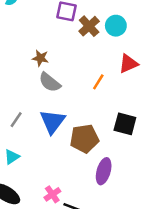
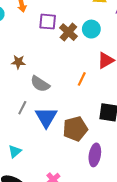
brown star: (40, 58) -> (18, 62), moved
gray line: (16, 120) -> (22, 108), moved

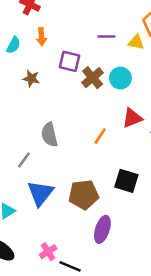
brown star: (18, 62) -> (31, 78), moved
gray semicircle: (40, 84) -> (49, 135), turned 36
blue triangle: (46, 117) -> (40, 193), moved

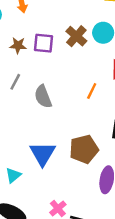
purple square: (70, 61) -> (44, 43), moved
gray line: (24, 160) -> (15, 82), moved

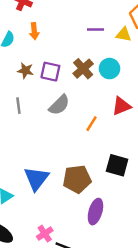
gray line: (15, 82) -> (18, 106), turned -42
gray semicircle: (43, 97) -> (59, 105), moved, turned -120

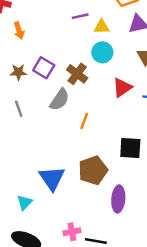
yellow triangle: (124, 34) -> (102, 27), moved
brown cross: (83, 69) -> (77, 74), moved
purple square: (50, 72) -> (44, 68), turned 30
orange line: (91, 124) -> (84, 121), moved
pink cross: (45, 234) -> (72, 232), turned 35

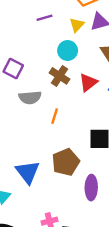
yellow triangle: (102, 27) -> (77, 25), moved, turned -42
brown cross: (77, 74) -> (59, 76), moved
gray semicircle: (60, 100) -> (30, 97), turned 55

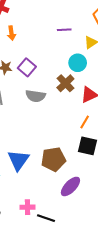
orange line: (55, 116) -> (85, 122), moved
purple ellipse: (91, 188) -> (70, 186), turned 30

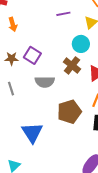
brown pentagon: (53, 159) -> (69, 112), moved
blue triangle: (18, 160) -> (32, 133), moved

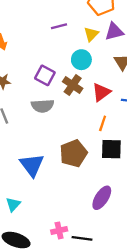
purple square: (32, 55) -> (45, 75), moved
brown pentagon: (69, 112) -> (74, 153), moved

